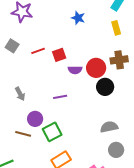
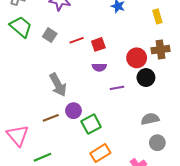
purple semicircle: (75, 70) -> (99, 67), moved
gray arrow: (20, 94) -> (58, 85), size x1.6
purple line: (60, 97) -> (117, 88), moved
brown line: (23, 134) -> (51, 118), moved, turned -35

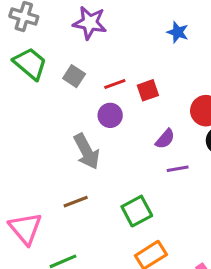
purple semicircle: (99, 67) -> (165, 139), moved, turned -48
purple line: (117, 88) -> (178, 169), moved
purple circle: (73, 111) -> (110, 115), moved

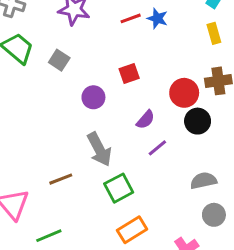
red line: (115, 84) -> (131, 18), moved
gray arrow: (87, 151) -> (99, 149), moved
purple line: (178, 169) -> (157, 148), turned -30

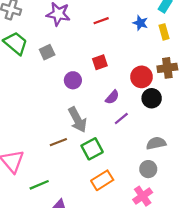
blue star: (157, 18) -> (140, 23), moved
gray square: (59, 60) -> (47, 52), turned 32
brown line: (61, 179) -> (58, 142), moved
gray circle: (214, 215) -> (148, 169), moved

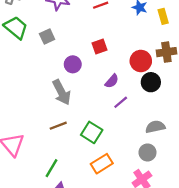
gray arrow: (77, 120) -> (62, 92), moved
green square: (92, 149) -> (92, 132), turned -30
green line: (39, 185) -> (52, 168), moved, turned -36

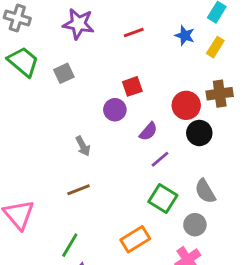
yellow rectangle: (163, 16) -> (215, 47), turned 48
purple circle: (73, 64) -> (115, 110), moved
gray arrow: (62, 92) -> (83, 146), size x0.6
gray semicircle: (155, 127) -> (205, 191), turned -108
green square: (92, 132) -> (163, 198), moved

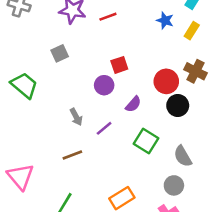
red line: (134, 33) -> (108, 17), moved
green trapezoid: (23, 62) -> (24, 85), moved
brown cross: (220, 94) -> (195, 71), turned 35
purple line: (160, 159) -> (104, 128), moved
green square: (163, 198) -> (146, 141), moved

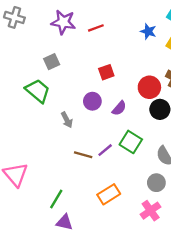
green trapezoid: (24, 85) -> (38, 91), moved
purple circle: (104, 85) -> (92, 101), moved
purple line: (104, 128) -> (105, 150), moved
brown line: (72, 155) -> (83, 155), moved, turned 36

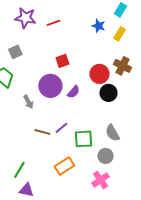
purple circle: (92, 101) -> (50, 86), size x1.5
green square: (131, 142) -> (83, 139), moved, turned -36

